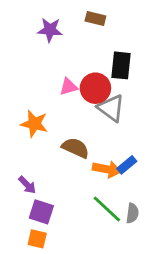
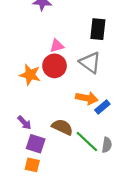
red circle: (95, 88) -> (55, 66), moved
brown semicircle: (76, 148) -> (62, 127), moved
orange arrow: (107, 169) -> (87, 98), moved

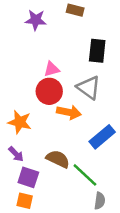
orange star: (30, 75) -> (20, 122), moved
orange arrow: (87, 98) -> (69, 112), moved
blue rectangle: (102, 107) -> (102, 137), size x1.5
gray semicircle: (107, 145) -> (100, 201), moved

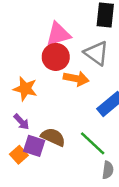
pink triangle: (52, 69) -> (58, 34), size x1.5
brown semicircle: (58, 159) -> (53, 137), moved
orange square: (25, 201) -> (19, 155), moved, turned 35

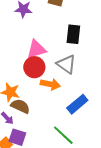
brown semicircle: (53, 137) -> (20, 106), moved

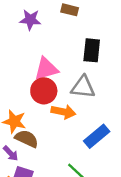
gray triangle: (66, 64) -> (83, 87), turned -30

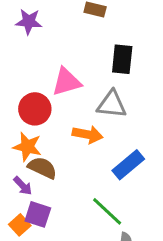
purple star: (30, 20) -> (29, 22), moved
red circle: (44, 91) -> (35, 109), moved

